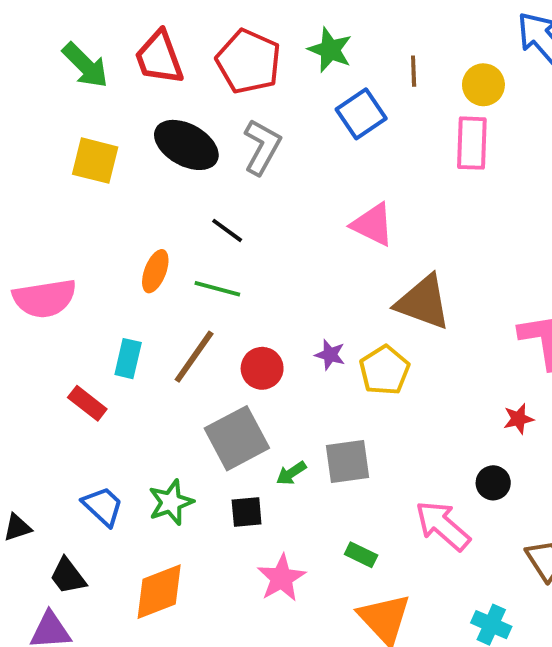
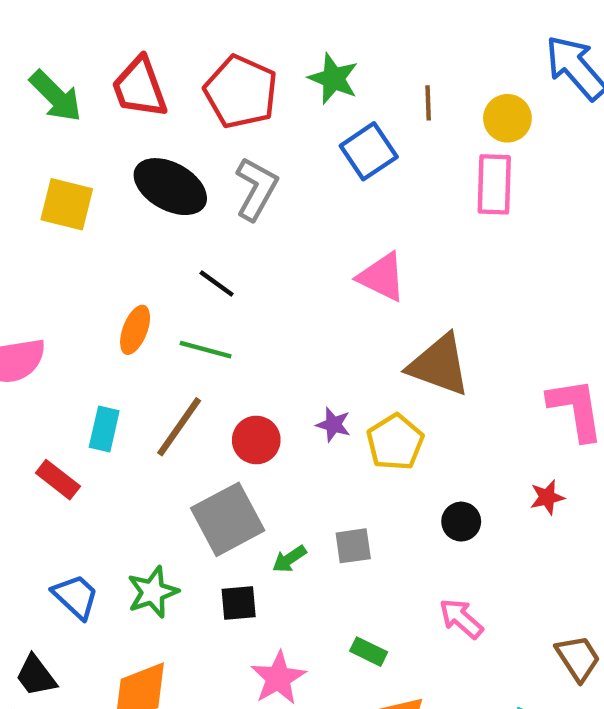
gray square: (348, 462) -> (353, 546), size x0.7
black circle: (493, 483) -> (461, 522), moved
pink arrow: (443, 526) -> (461, 618), size x0.7

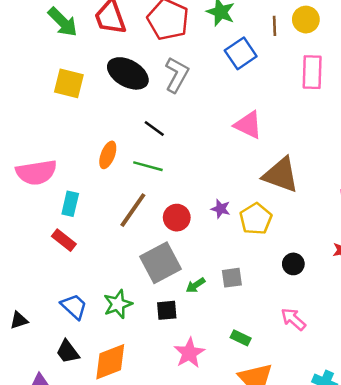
yellow circle: (507, 118) -> (306, 20), moved
cyan rectangle: (104, 429) -> (70, 204), moved
black trapezoid: (36, 676) -> (68, 352), moved

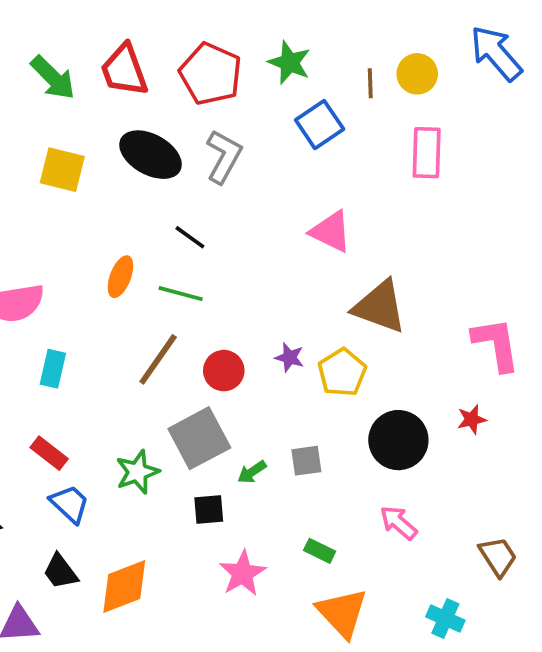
cyan rectangle: (70, 204) -> (53, 369), moved
red rectangle: (64, 240) -> (49, 453), moved
black circle: (293, 264) -> (398, 440), size x1.8
green star: (118, 304) -> (137, 472), moved

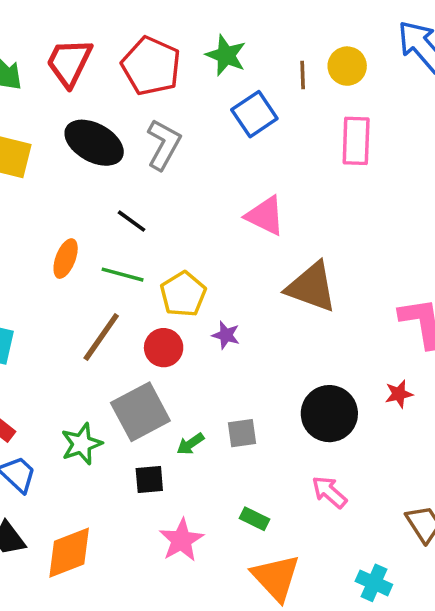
red trapezoid: (124, 70) -> (69, 62), turned 46
yellow pentagon: (342, 372) -> (183, 294), moved

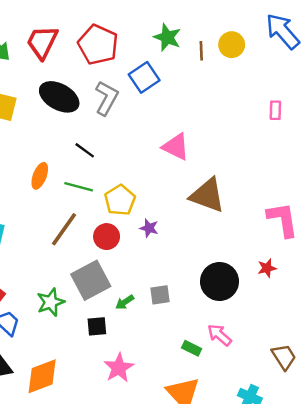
green star: (226, 55) -> (167, 37), moved
blue square: (254, 114) -> (144, 77), moved
pink rectangle: (356, 141) -> (275, 110), moved, size x0.6
green rectangle: (254, 519) -> (192, 348), moved

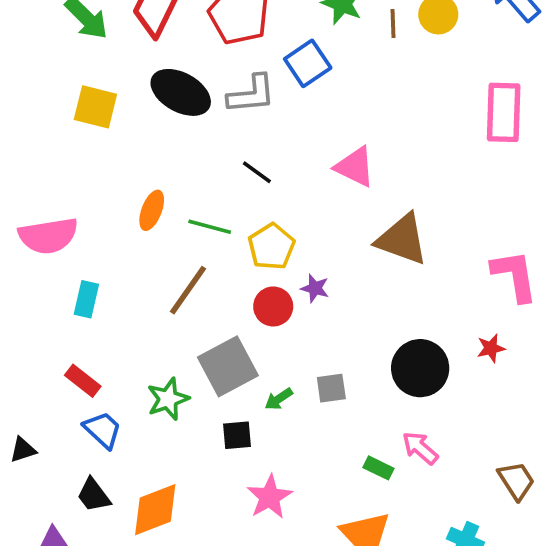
gray L-shape: (107, 98) -> (251, 94), turned 56
pink rectangle: (275, 110) -> (504, 112), size x2.0
black line: (85, 150) -> (257, 172), moved
red circle: (107, 237) -> (273, 306), moved

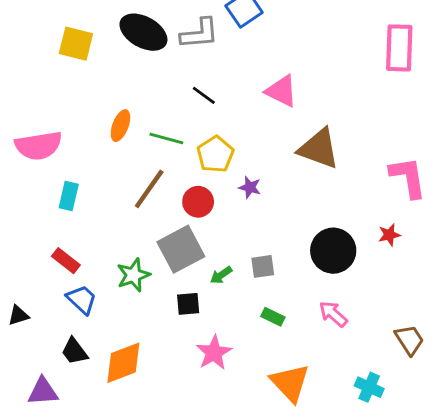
red circle: (273, 306) -> (198, 202), moved
green rectangle: (378, 468) -> (273, 317), moved

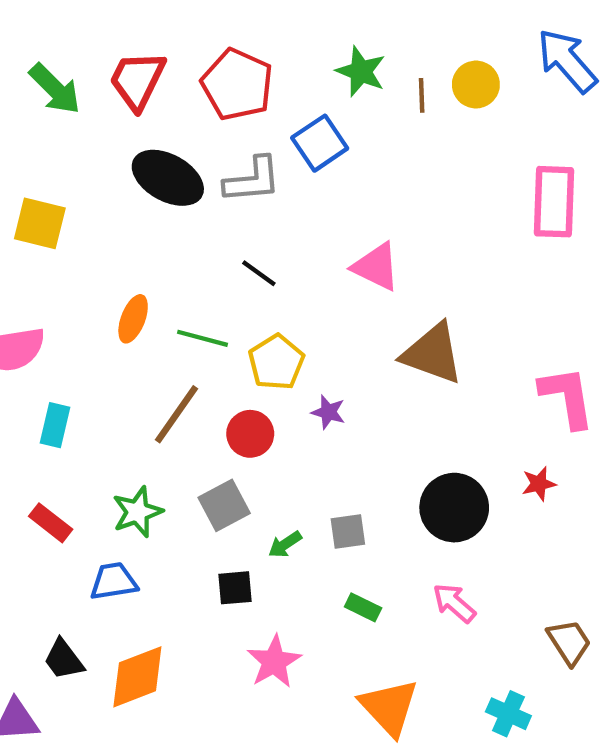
yellow square: (76, 44) -> (40, 223), moved
gray square: (181, 249) -> (224, 505), size x0.7
green star: (133, 275) -> (137, 512), moved
blue trapezoid: (82, 300) -> (114, 581), moved, turned -52

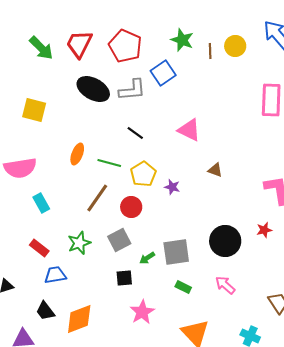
brown triangle: (432, 354) -> (215, 170), size x0.5
purple star: (328, 412) -> (172, 187), moved
cyan rectangle: (55, 425) -> (41, 203), turned -42
gray square: (348, 531) -> (176, 252), size x1.6
blue trapezoid: (114, 581) -> (55, 275), moved

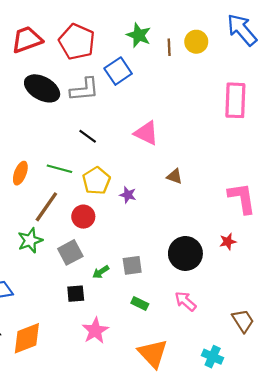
red trapezoid: (79, 44) -> (27, 40), turned 44
orange ellipse: (77, 154) -> (20, 173), moved
green star: (79, 243) -> (30, 240), moved
gray square: (176, 252) -> (132, 265), size x0.7

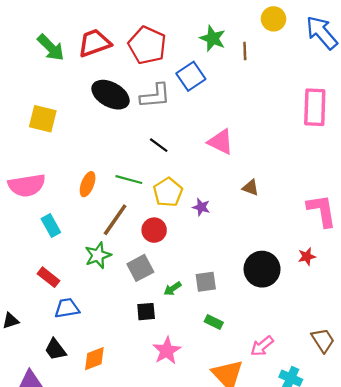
yellow circle: (196, 42) -> (274, 19), moved
pink arrow: (185, 301) -> (262, 346), moved, turned -80
orange diamond: (27, 338) -> (94, 359), size x0.7

